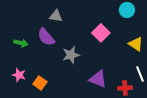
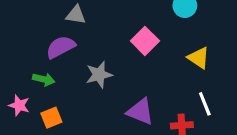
purple semicircle: (46, 37) -> (61, 47), turned 102
green arrow: (21, 43) -> (44, 79), moved
orange square: (40, 83) -> (51, 118), turned 32

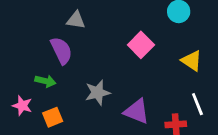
purple semicircle: (61, 47) -> (61, 51), turned 92
gray star: (99, 75) -> (98, 93), moved

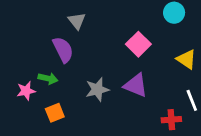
gray triangle: (76, 20) -> (77, 21), turned 42
pink star: (22, 106) -> (26, 91), moved, turned -30
purple triangle: (137, 111) -> (136, 85), moved

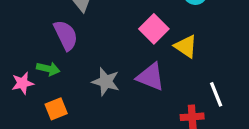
yellow triangle: (186, 59) -> (186, 46), moved
gray star: (97, 89) -> (106, 82), turned 30

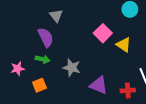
green arrow: (48, 69) -> (43, 59), moved
purple triangle: (151, 77) -> (99, 85), moved

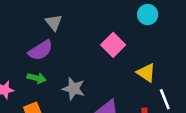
purple semicircle: (46, 37) -> (40, 50), turned 84
yellow triangle: (124, 45) -> (146, 73), moved

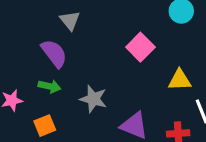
purple semicircle: (40, 50) -> (54, 53), turned -95
yellow triangle: (146, 73) -> (180, 80), turned -36

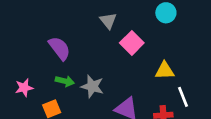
gray triangle: (70, 20) -> (108, 21), moved
green arrow: (49, 86) -> (65, 81), moved

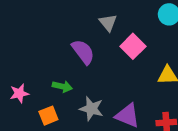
purple semicircle: (60, 48) -> (83, 52), moved
gray star: (92, 86) -> (91, 109), moved

